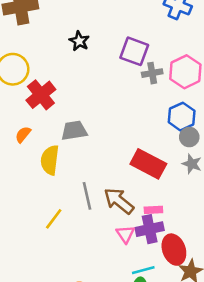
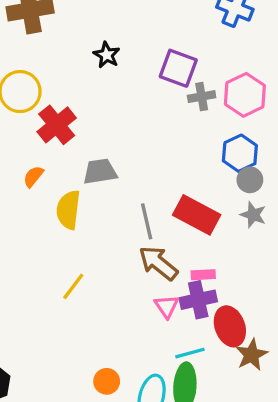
gray line: (87, 196) -> (147, 221), moved

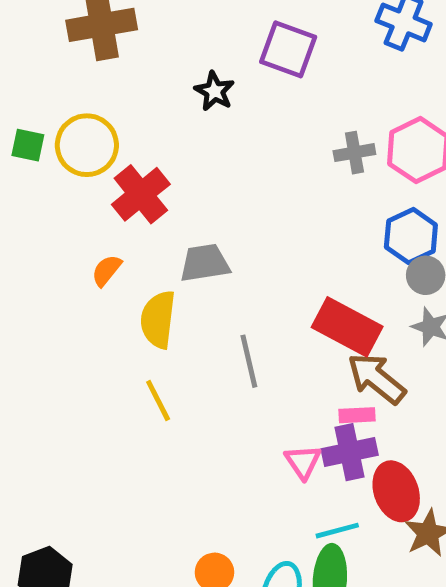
purple square: (178, 68) -> (288, 49), moved
gray line: (147, 221) -> (249, 361), moved
brown arrow: (158, 263) -> (377, 378), moved
yellow line: (73, 286) -> (158, 400), moved, turned -64

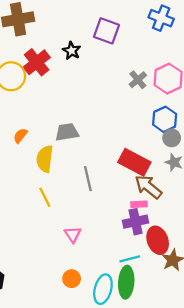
gray cross: (354, 153) -> (138, 80), turned -30
red cross: (141, 194) -> (37, 62), moved
pink triangle: (303, 462) -> (73, 234), moved

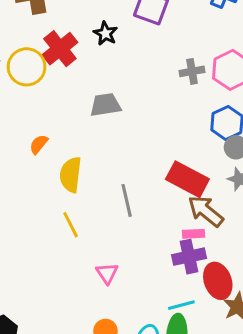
gray cross: (138, 80) -> (192, 71), turned 30
gray trapezoid: (67, 132) -> (105, 105), moved

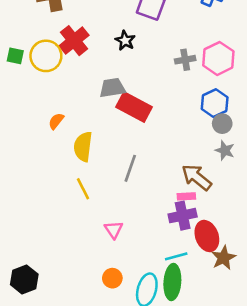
black star: (105, 33) -> (125, 41), moved
red rectangle: (187, 179) -> (134, 107), moved
gray line: (127, 200) -> (130, 168), turned 32

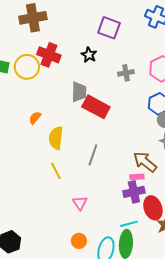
red cross: (74, 41) -> (49, 55), turned -30
gray cross: (185, 60) -> (126, 73), moved
gray trapezoid: (112, 88) -> (79, 92), turned 100

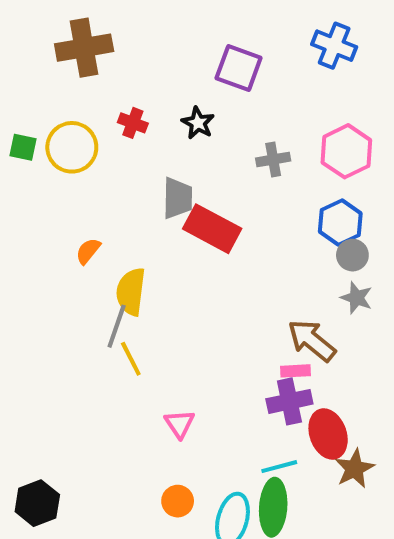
red cross: (49, 55) -> (133, 123), moved, size x0.6
gray line: (93, 155) -> (117, 326), moved

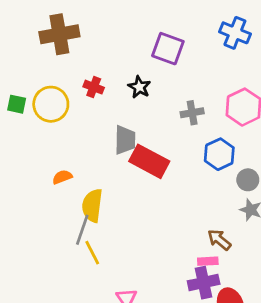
blue hexagon: (340, 223) -> (219, 154), moved
orange semicircle: (88, 251) -> (62, 177), turned 30
brown arrow: (312, 340) -> (219, 240), size x0.7

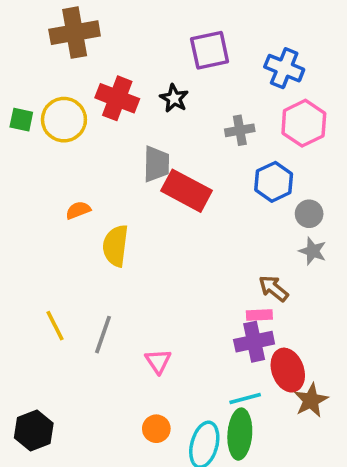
blue cross: (235, 33) -> (284, 68), moved
purple square: (168, 49) -> (210, 50), turned -32
red cross: (94, 87) -> (117, 98), size x1.6
gray line: (82, 230) -> (103, 335), moved
yellow line: (92, 253) -> (55, 326), moved

